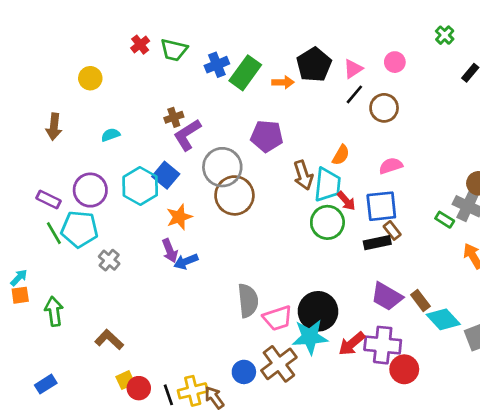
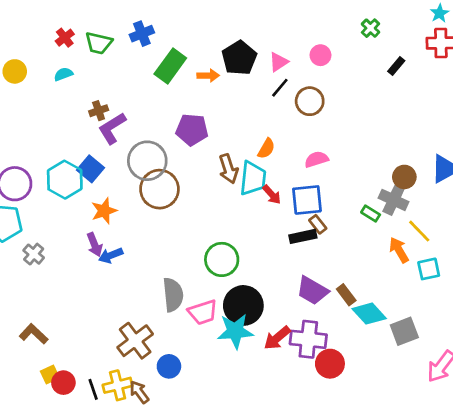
blue cross: (217, 65) -> (142, 34), moved
cyan semicircle: (110, 135) -> (63, 74), moved
green circle: (327, 222) -> (222, 259), moved
brown cross: (279, 364) -> (135, 341), moved

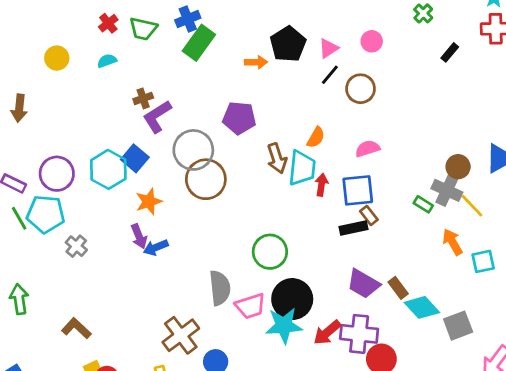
green rectangle: (170, 66) -> (199, 43), moved
red arrow: (272, 195) -> (321, 185), turned -130
yellow line: (419, 231) -> (472, 206), moved

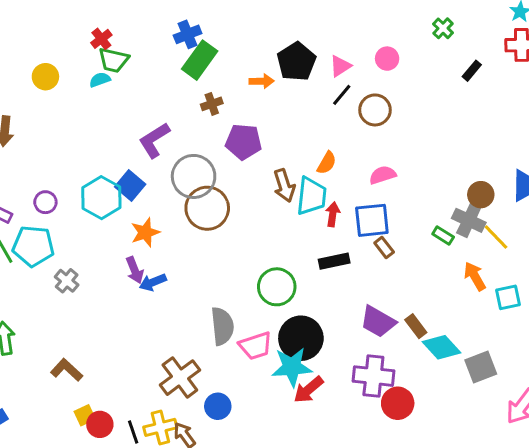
green trapezoid: (143, 29) -> (113, 60), moved
brown cross: (143, 98) -> (212, 104), moved
purple circle: (57, 174) -> (45, 202), size x0.6
black rectangle: (354, 228) -> (334, 261), moved
red arrow: (327, 333) -> (308, 390), moved

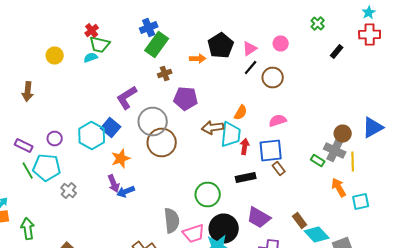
brown arrow: (284, 186) -> (213, 128), turned 100
yellow line: (496, 237) -> (353, 162), turned 42
purple trapezoid: (378, 322) -> (259, 218), moved

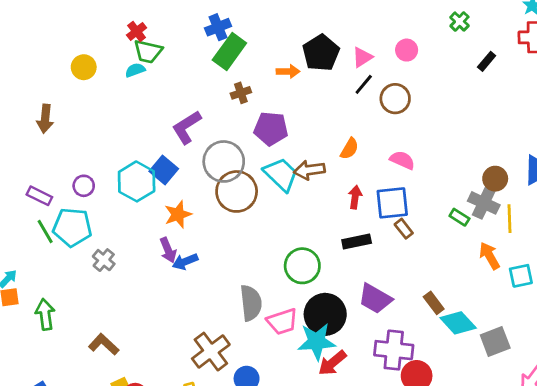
pink semicircle: (278, 120) -> (402, 160), turned 42
cyan trapezoid: (231, 134) -> (281, 174), moved, turned -52

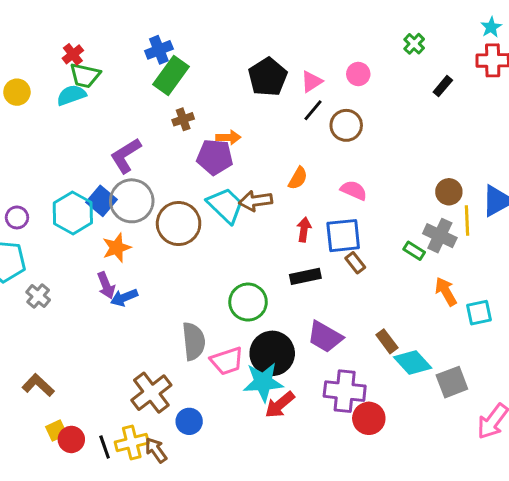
cyan semicircle: (135, 70) -> (71, 95), size x1.4
orange arrow: (288, 71) -> (228, 137), moved
gray circle: (224, 161) -> (132, 201), moved
brown circle: (495, 179) -> (449, 192), moved
yellow line: (509, 219) -> (467, 220), moved

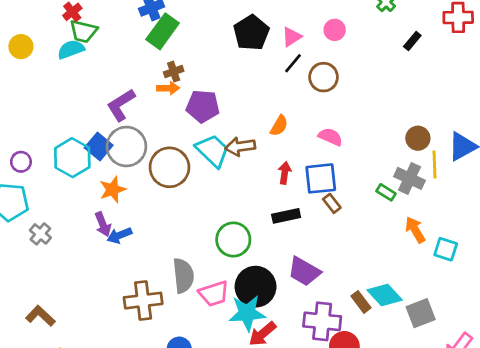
orange arrow: (228, 137) -> (168, 88), moved
cyan square: (479, 313) -> (446, 249), turned 30
brown rectangle: (387, 341) -> (361, 302), moved
brown cross: (151, 393) -> (143, 301), moved, turned 30

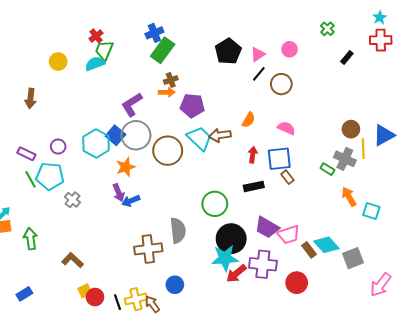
green trapezoid: (83, 31) -> (104, 50), turned 100
pink trapezoid: (214, 294) -> (288, 235), moved
purple cross: (322, 321) -> (263, 264), moved

